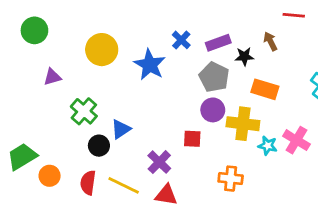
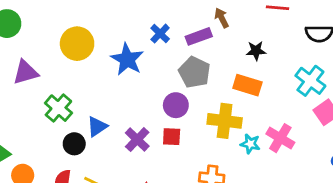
brown arrow: (270, 41) -> (222, 18), moved
black star: (244, 56) -> (256, 51), moved
purple triangle: (52, 77) -> (26, 72), size x1.4
purple circle: (213, 110) -> (176, 105), moved
purple cross: (159, 162) -> (137, 140), moved

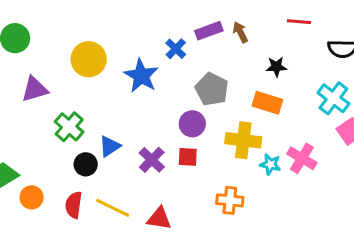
purple rectangle: (199, 36) -> (209, 31), moved

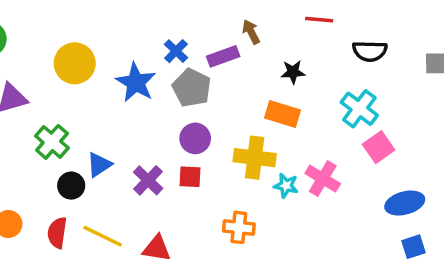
purple rectangle: (209, 31) -> (223, 56), moved
gray pentagon: (212, 89) -> (192, 88), moved

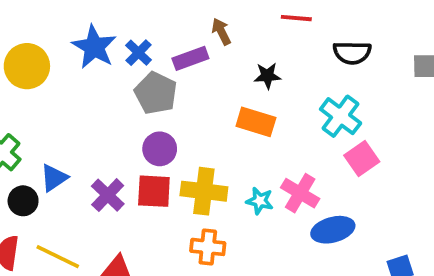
blue star: (136, 83) -> (94, 47), moved
yellow cross: (255, 158) -> (204, 191), moved
red square: (190, 177) -> (154, 191), size x1.4
blue ellipse: (405, 203) -> (333, 230), moved

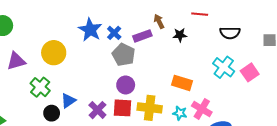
yellow circle: (27, 66) -> (54, 53), moved
black star: (267, 76) -> (180, 35), moved
orange rectangle: (256, 122) -> (182, 83), moved
pink square: (362, 158) -> (250, 72), moved

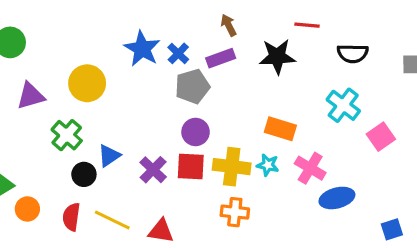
brown arrow: (159, 21) -> (229, 25), moved
black star: (180, 35) -> (277, 57), size x1.6
gray pentagon: (124, 55) -> (192, 86), turned 30
pink square: (250, 72) -> (381, 137), moved
cyan star: (180, 113) -> (268, 165), moved

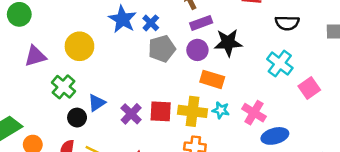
black star: (277, 57) -> (228, 43), moved
purple rectangle: (221, 58) -> (201, 23), moved
orange rectangle: (280, 129) -> (212, 79), moved
purple circle: (196, 132) -> (197, 50), moved

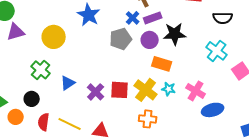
blue cross: (151, 23) -> (133, 18), moved
purple triangle: (35, 56) -> (16, 32), moved
yellow cross: (193, 111) -> (146, 90), turned 30
black circle: (77, 118) -> (32, 99), moved

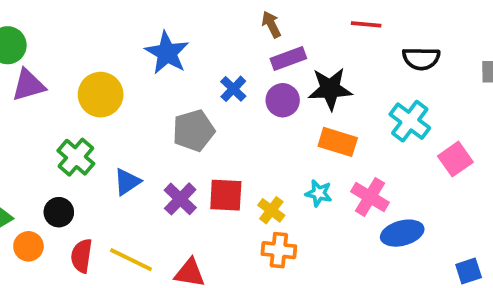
blue cross: (133, 18) -> (233, 89), moved
gray pentagon: (121, 39) -> (194, 131), moved
orange rectangle: (162, 64) -> (338, 142), moved
yellow cross: (146, 90) -> (271, 210), moved, size x0.6

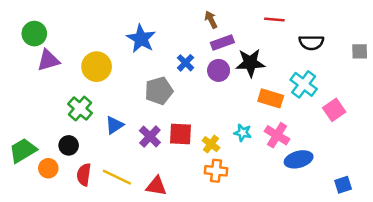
orange rectangle: (338, 142) -> (271, 98), moved

